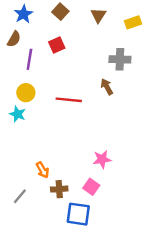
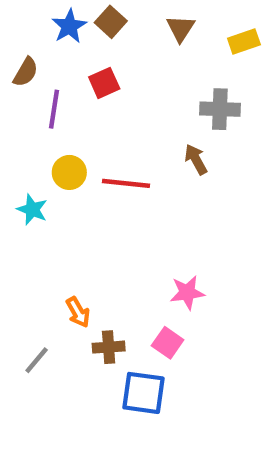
blue star: (23, 14) -> (69, 26), moved
yellow circle: (26, 93) -> (69, 172), moved

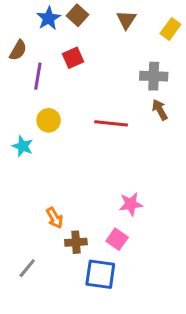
yellow rectangle: (244, 41) -> (170, 29), turned -35
brown arrow: (196, 159) -> (160, 110), moved
red line: (126, 183) -> (111, 123), moved
gray line: (37, 360) -> (27, 268), moved

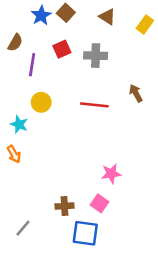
brown triangle: (126, 20) -> (107, 17), turned -30
gray cross: (154, 76) -> (96, 56), moved
orange arrow: (55, 218) -> (14, 154), moved

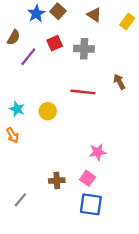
purple line: (32, 65) -> (28, 57), turned 30
yellow circle: (41, 102) -> (48, 111), moved
blue square: (85, 233) -> (91, 204), moved

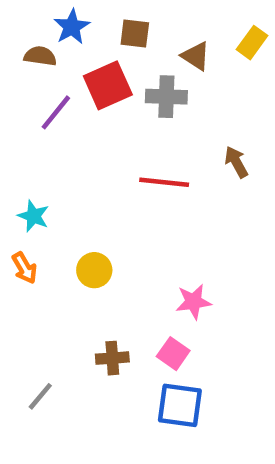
brown square: (58, 11) -> (135, 34), moved, turned -35
brown triangle: (94, 15) -> (196, 56), moved
brown semicircle: (14, 37) -> (40, 56), moved, turned -112
red square: (55, 43) -> (108, 85), size x1.5
yellow circle: (48, 111) -> (94, 270), moved

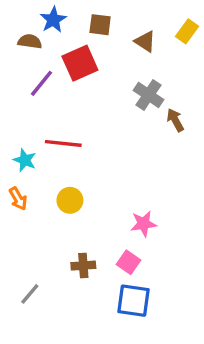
gray cross: (166, 97) -> (149, 95), moved, turned 32
red line: (164, 182) -> (63, 143), moved

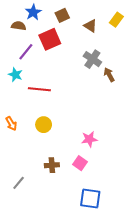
brown square: (100, 25) -> (62, 15), turned -32
cyan star: (25, 160) -> (15, 75), moved
blue square: (133, 301) -> (90, 198), moved

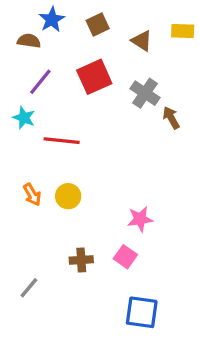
yellow rectangle: (116, 20) -> (183, 31), turned 56
red square: (50, 39) -> (94, 77), moved
orange arrow: (11, 124) -> (32, 195), moved

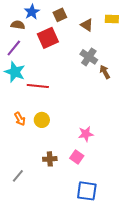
red square: (94, 77) -> (48, 38), moved
purple line: (40, 82) -> (14, 48), moved
cyan star: (24, 118) -> (15, 72), size x1.5

